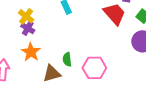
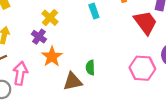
purple cross: (28, 28) -> (39, 37), moved
pink hexagon: (94, 68) -> (142, 68), moved

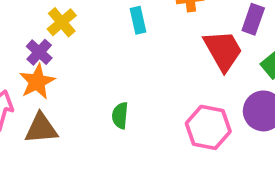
orange star: (52, 57) -> (37, 82), moved
brown triangle: (73, 81) -> (41, 128), moved

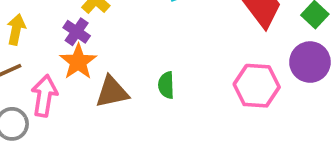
brown triangle: (41, 128) -> (112, 92), moved

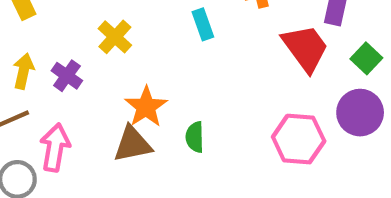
purple cross: (77, 32) -> (67, 76), moved
orange star: (78, 62) -> (146, 107), moved

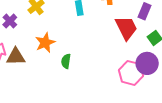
pink hexagon: (299, 139) -> (131, 73), moved
brown triangle: (133, 144) -> (16, 57), moved

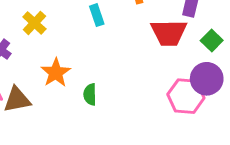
red trapezoid: (126, 28) -> (169, 33), turned 125

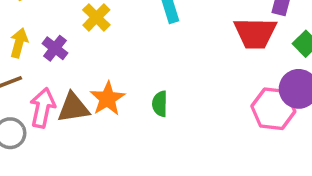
orange star: (56, 73) -> (107, 99), moved

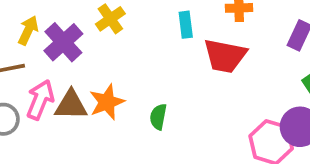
red trapezoid: (255, 33) -> (225, 56), moved
purple cross: (55, 48) -> (63, 42), size x1.5

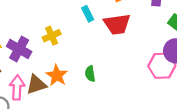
yellow cross: (110, 19) -> (52, 36), moved, turned 30

